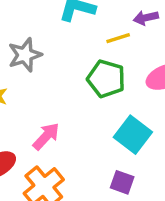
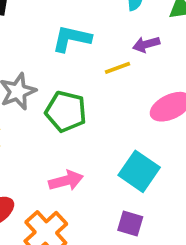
green pentagon: (106, 79) -> (66, 111), moved
pink arrow: (46, 136) -> (66, 181), moved, turned 36

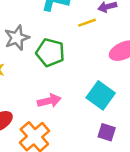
purple square: (130, 223) -> (107, 132), moved

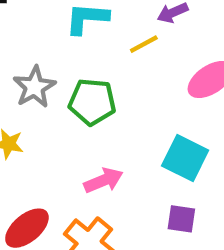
purple square: (107, 132) -> (181, 219), moved

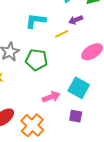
pink arrow: (103, 180) -> (51, 97), moved

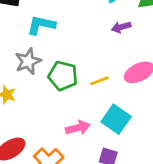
cyan L-shape: (36, 21) -> (41, 25), moved
yellow line: (62, 34) -> (99, 81), moved

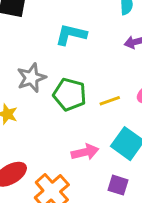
cyan L-shape: (41, 25) -> (71, 35), moved

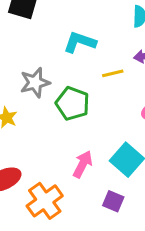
yellow line: (110, 101) -> (113, 73), moved
pink arrow: (85, 152) -> (83, 164), turned -55

